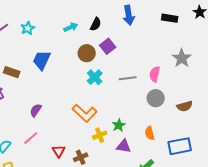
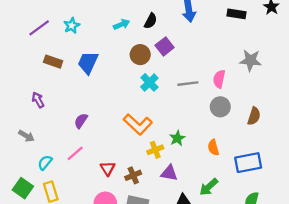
gray star: (182, 58) -> (250, 60), turned -30
brown rectangle: (12, 72) -> (53, 62), moved
brown semicircle: (185, 106) -> (254, 116), turned -56
purple triangle: (124, 146) -> (169, 173), moved

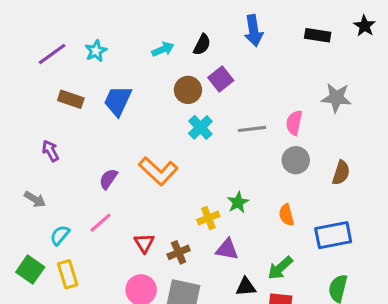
orange L-shape: (138, 124) -> (158, 171), moved

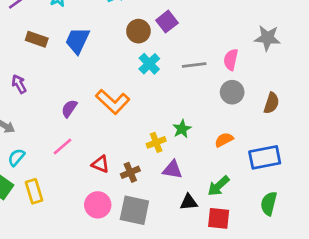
orange semicircle: (286, 215) -> (224, 140), turned 78
cyan semicircle: (60, 235) -> (16, 157), moved
red triangle: (144, 243) -> (100, 164), turned -36

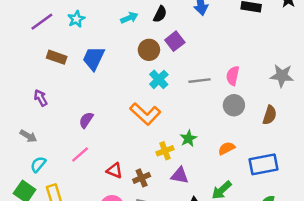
gray star: (267, 38) -> (282, 76), moved
orange L-shape: (113, 102) -> (145, 114), moved

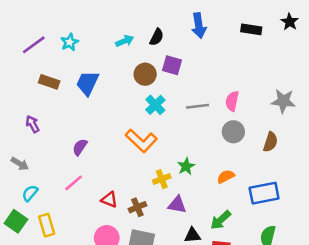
purple square: (175, 41) -> (172, 65), turned -36

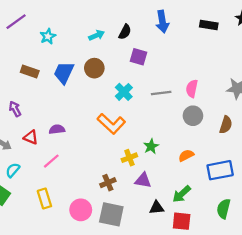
purple line: (34, 45) -> (16, 22), moved
brown circle: (145, 74) -> (94, 68), moved
purple semicircle: (80, 147) -> (57, 129), turned 49
red triangle: (109, 200) -> (31, 137), moved
yellow rectangle: (47, 225) -> (44, 199), moved

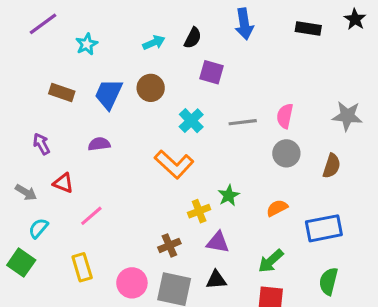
purple semicircle: (57, 129) -> (99, 144), moved
black triangle: (157, 208) -> (216, 280), moved

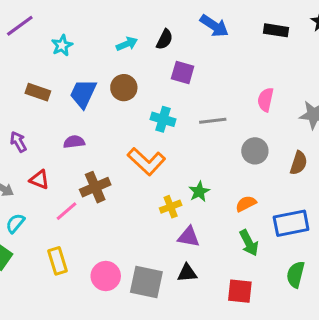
blue arrow: (244, 24) -> (214, 26), turned -48
pink semicircle: (285, 116) -> (265, 100), moved
cyan cross: (191, 121) -> (163, 119), turned -30
brown cross: (169, 245) -> (95, 187), moved, size x1.4
green arrow: (271, 261) -> (249, 243), moved, turned -76

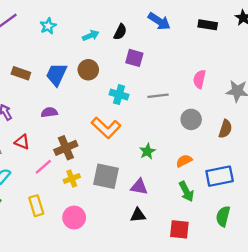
cyan star: (62, 45) -> (48, 26), moved
yellow cross: (171, 207) -> (72, 179), moved
gray square: (146, 282) -> (106, 176), moved

